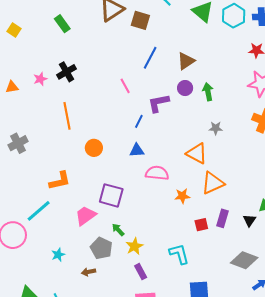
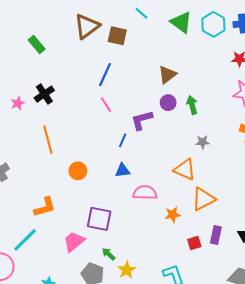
blue line: (150, 58) -> (105, 75), moved

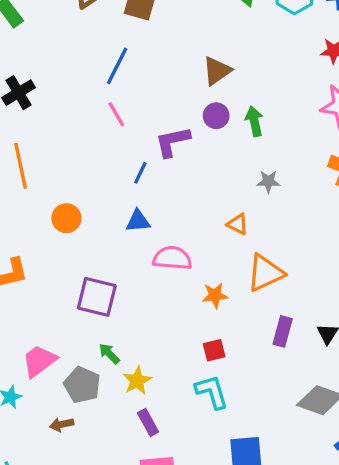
orange triangle: (185, 170) -> (238, 224), size x0.6
pink trapezoid: (74, 242) -> (39, 361), moved
red square: (194, 243) -> (214, 350), moved

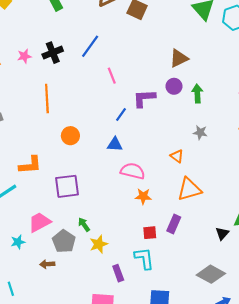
blue line: (117, 66) -> (90, 46), moved
orange star: (215, 295) -> (143, 196), moved
purple square: (97, 297) -> (67, 186), moved, turned -30
purple rectangle: (283, 331) -> (174, 224), moved
purple rectangle: (148, 422) -> (118, 273), moved

